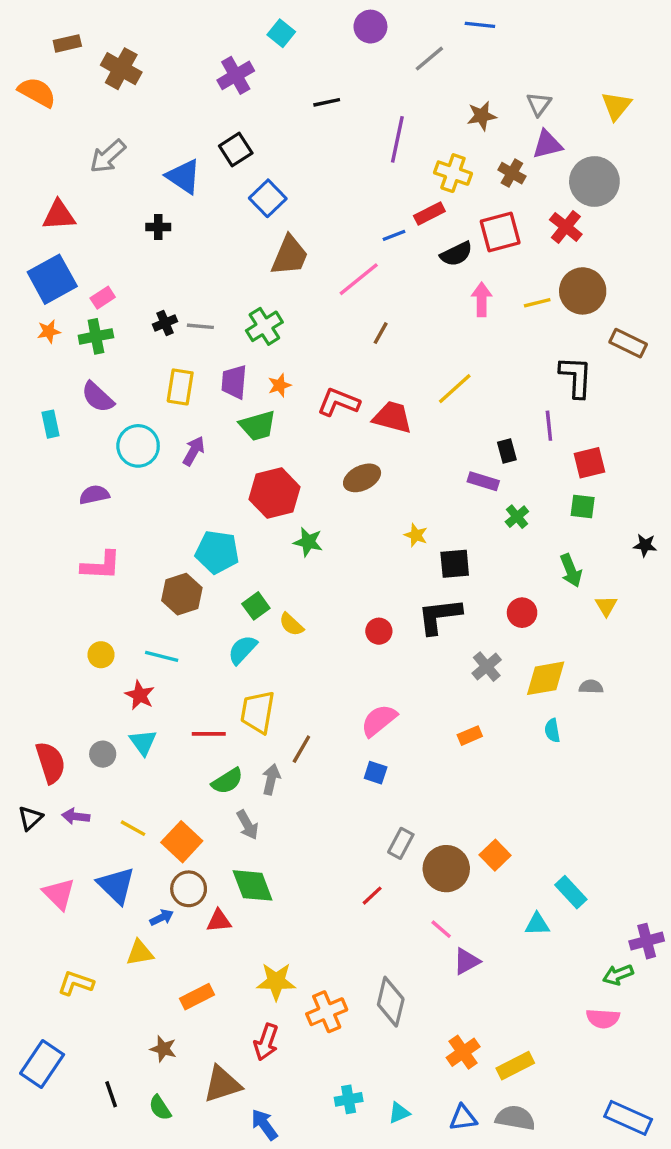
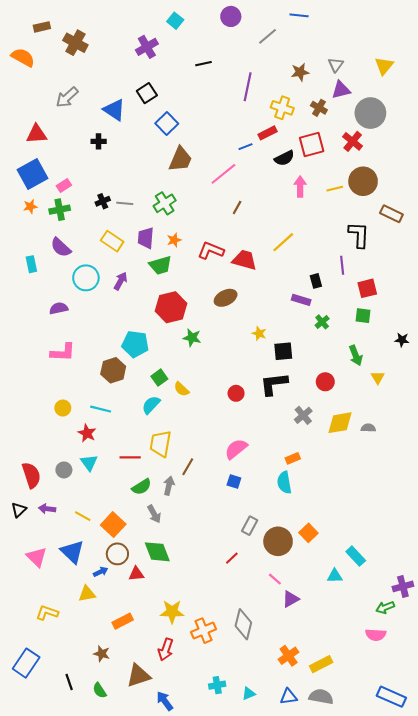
yellow rectangle: (180, 387) -> (112, 241), turned -65
cyan semicircle: (552, 731) -> (284, 483), moved, size x1.5

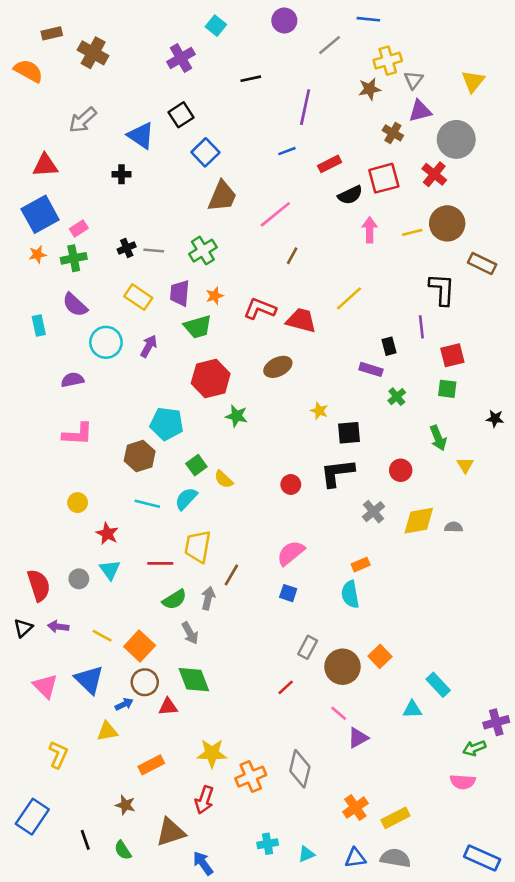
yellow cross: (282, 108) -> (388, 61), moved, turned -35
blue line: (245, 147) -> (287, 151), moved
cyan line: (101, 409) -> (147, 504), moved
yellow L-shape: (47, 613) -> (58, 755), turned 95

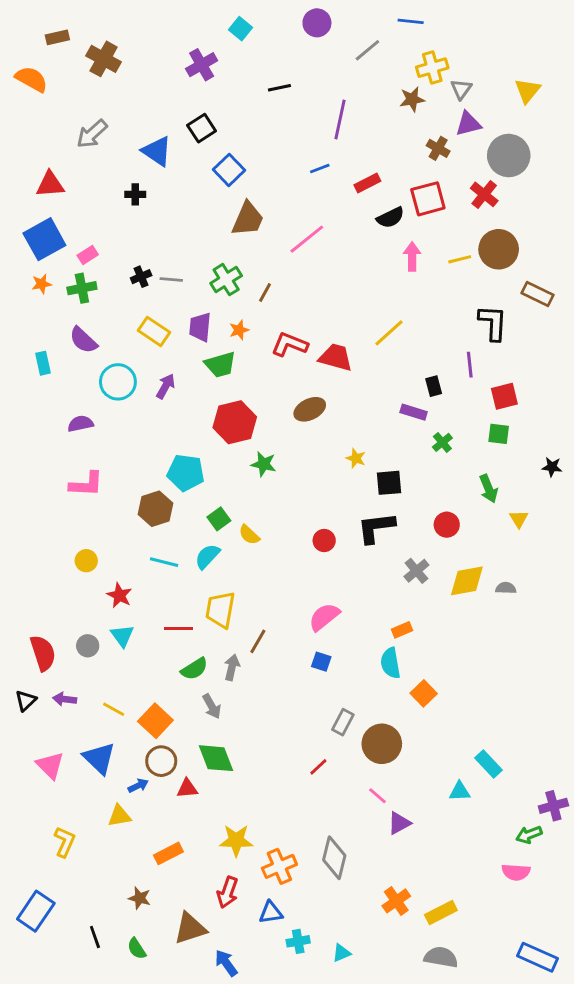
brown line: (292, 256) -> (265, 292), moved
orange square: (380, 656) -> (424, 693), moved
blue triangle: (355, 858) -> (271, 913), moved

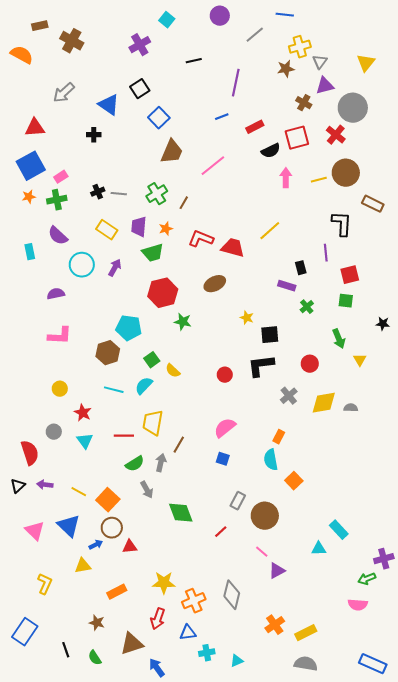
orange rectangle: (402, 630) -> (279, 437), turned -40
gray circle: (88, 646) -> (54, 432), moved
green diamond: (216, 758) -> (181, 513), moved

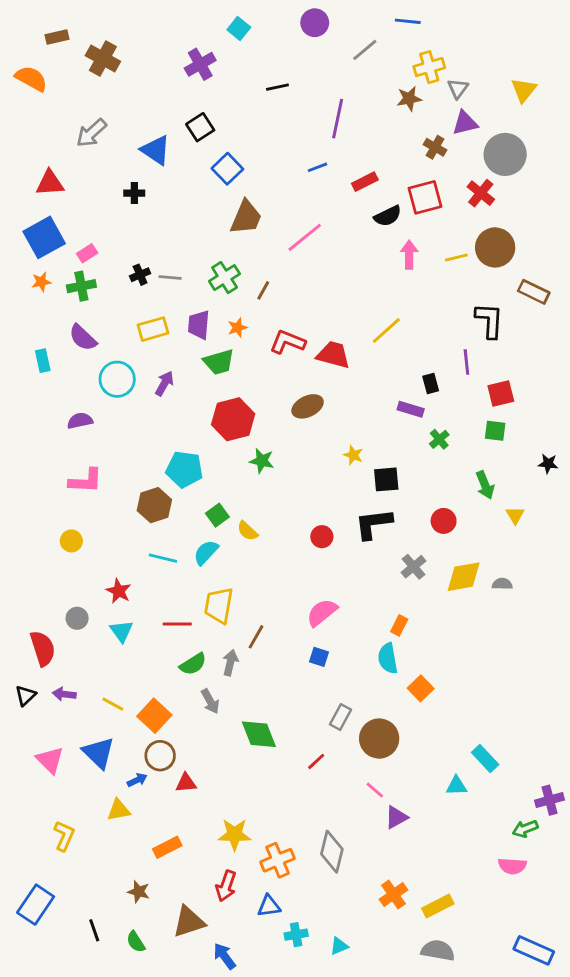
yellow rectangle: (107, 230) -> (153, 329), turned -50
yellow circle: (60, 389) -> (71, 541), moved

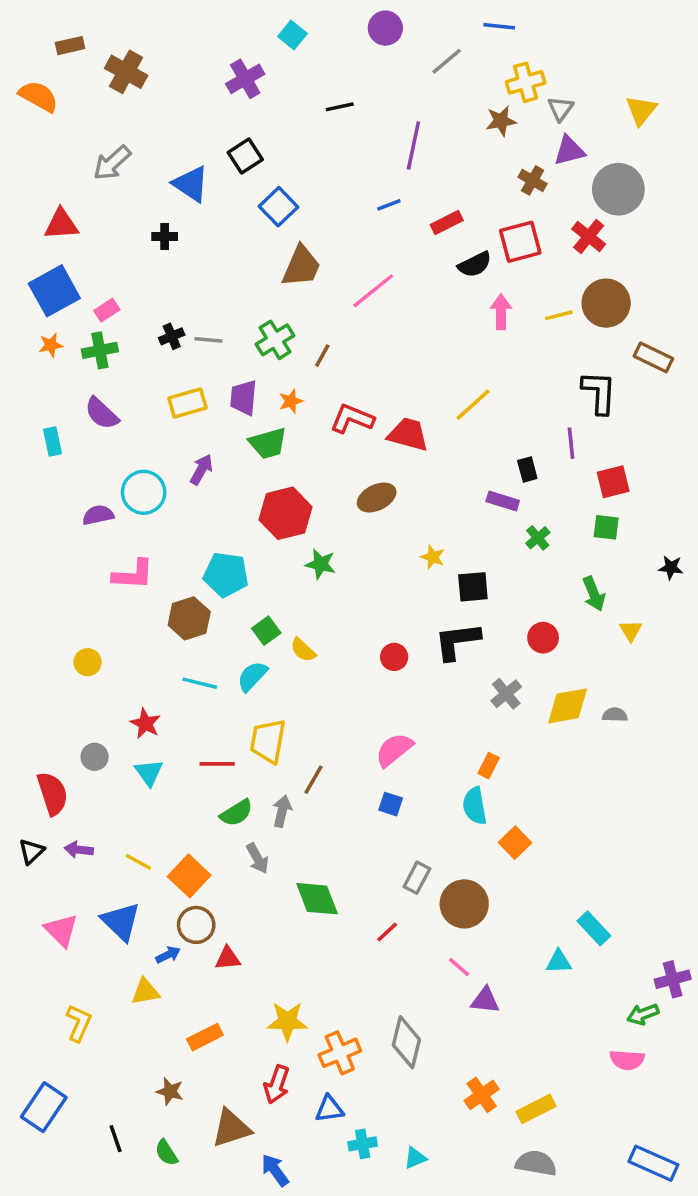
cyan circle: (117, 379) -> (144, 492), moved
pink L-shape: (86, 481) -> (133, 575), moved
purple triangle: (396, 817) -> (485, 1000), turned 35

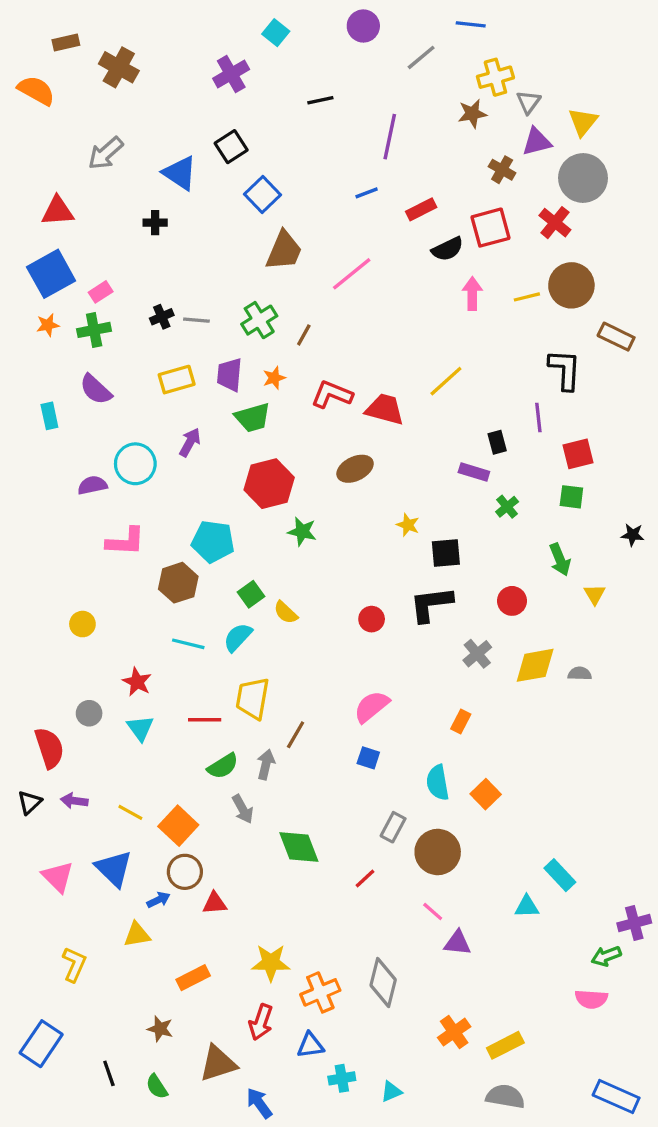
yellow triangle: (641, 110) -> (583, 122), moved
cyan semicircle: (475, 806) -> (438, 783), moved

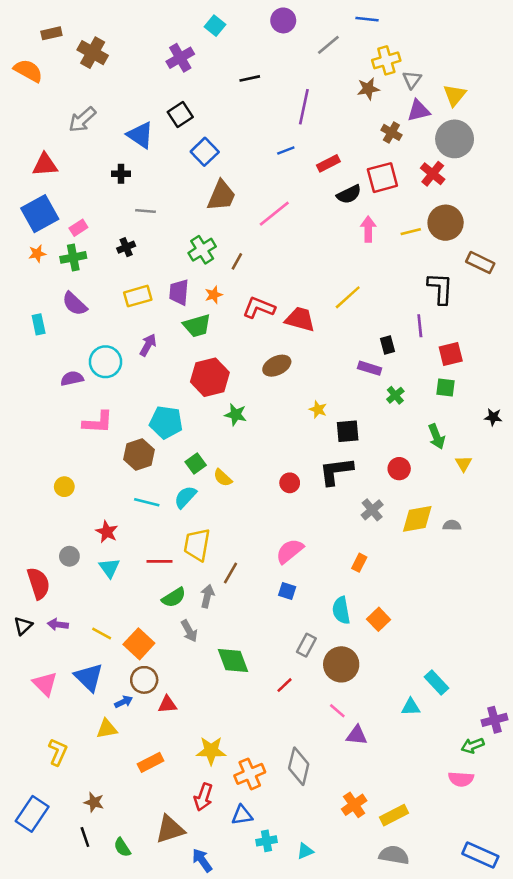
gray line: (196, 320) -> (145, 211), moved
brown star: (160, 1029) -> (94, 802), moved

